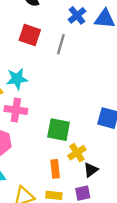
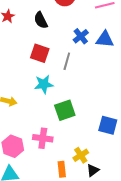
cyan star: (17, 79) -> (44, 84), moved
pink cross: (16, 110) -> (43, 138), moved
green square: (59, 130) -> (65, 110), moved, turned -30

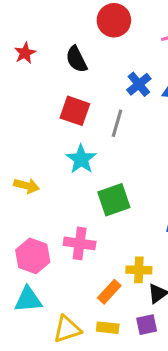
cyan star: (44, 84) -> (81, 159), turned -30
yellow cross: (81, 155) -> (139, 270), turned 35
orange rectangle: (62, 169) -> (109, 292), turned 49

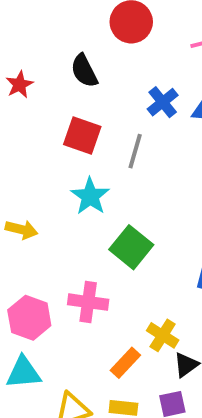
red star: (25, 53) -> (20, 85), moved
green square: (114, 200) -> (131, 247), turned -32
yellow cross: (139, 270) -> (163, 335), turned 30

